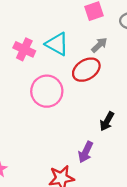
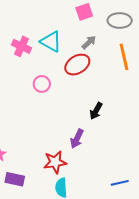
pink circle: (47, 91) -> (42, 84), size x0.6

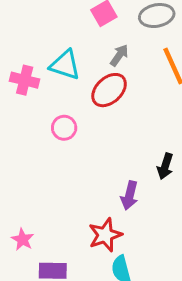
black arrow: (96, 111) -> (165, 166), moved

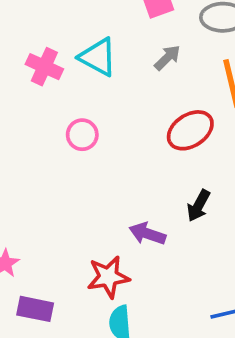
red ellipse: (109, 90) -> (190, 130), moved
purple arrow: (129, 196) -> (147, 234), turned 84

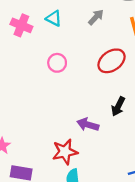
cyan triangle: (98, 57) -> (54, 18), size x0.7
pink circle: (82, 135) -> (57, 63), moved

